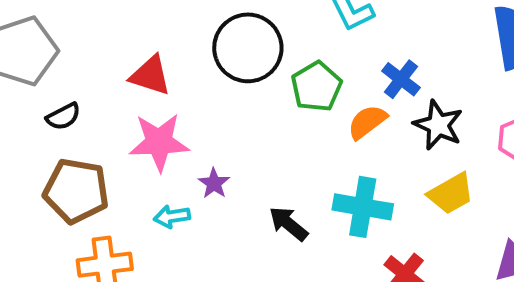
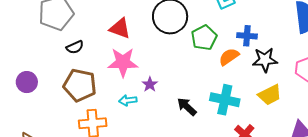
blue cross: (401, 79) -> (247, 36), turned -36
black star: (438, 125) -> (265, 60), turned -30

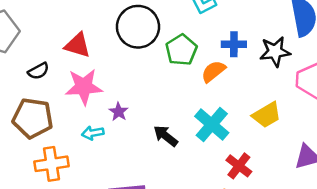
black semicircle: (75, 47) -> (38, 71), moved
black star: (265, 60) -> (275, 52), moved
cyan cross: (225, 100) -> (212, 124), turned 32

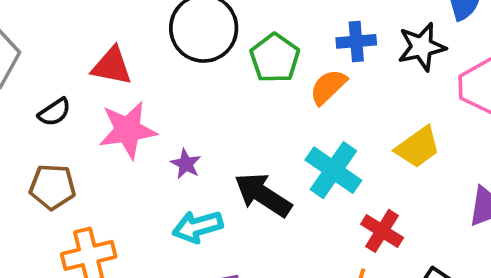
brown pentagon: (33, 118) -> (52, 187), size x0.7
cyan arrow: (93, 133) -> (198, 227), moved, size x1.4
black arrow: (166, 136) -> (263, 195), size x1.4

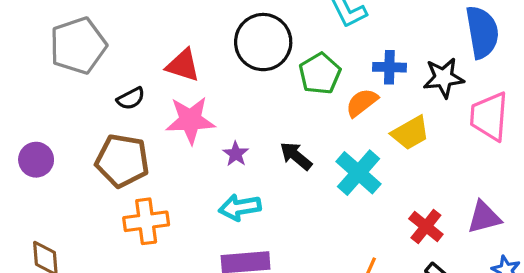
yellow trapezoid: (418, 147) -> (410, 133), moved
brown pentagon: (52, 187) -> (122, 161), size x1.4
black arrow: (263, 195) -> (296, 156), moved, size x0.7
red cross: (382, 231) -> (426, 226), moved

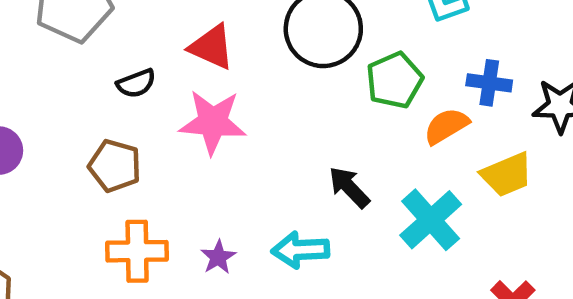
purple star: (236, 154) -> (218, 257), moved
brown pentagon: (122, 161) -> (115, 166), size x0.7
cyan arrow: (240, 207) -> (300, 250), moved

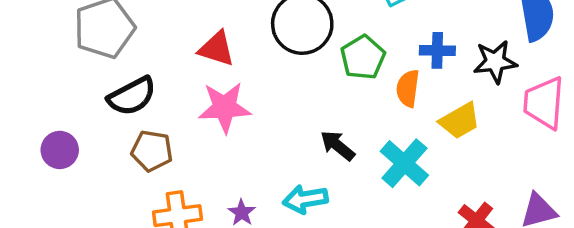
black semicircle: (136, 83) -> (132, 96), moved, size x1.6
orange semicircle: (446, 126) -> (408, 88), turned -45

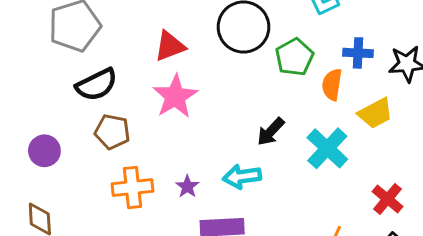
red triangle: (217, 49) -> (170, 46), turned -40
pink star: (225, 107) -> (175, 96), turned -30
black arrow: (338, 146) -> (271, 132), turned -88
purple circle: (60, 150) -> (44, 151), moved

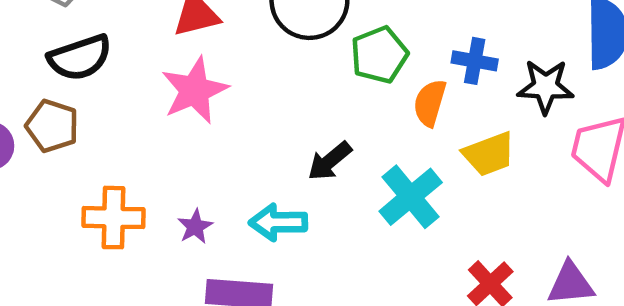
brown pentagon: (112, 132) -> (52, 126), moved

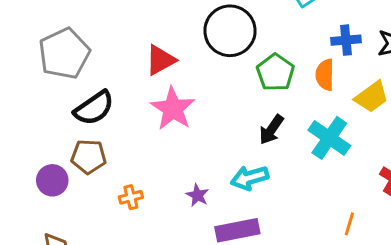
green pentagon: (379, 55) -> (275, 72), moved
orange cross: (114, 218) -> (131, 197), moved, size x0.6

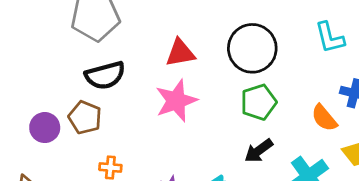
green pentagon: (275, 72) -> (259, 102), moved
orange semicircle: (325, 75) -> (324, 118), turned -60

